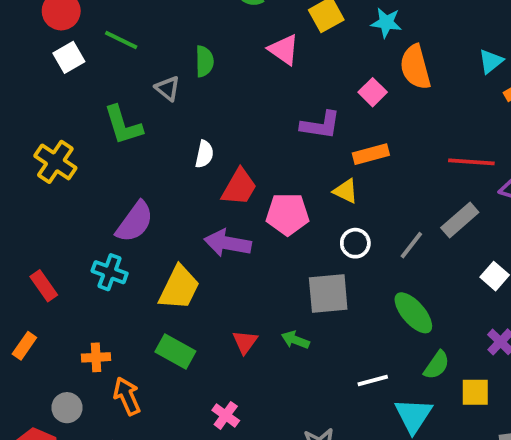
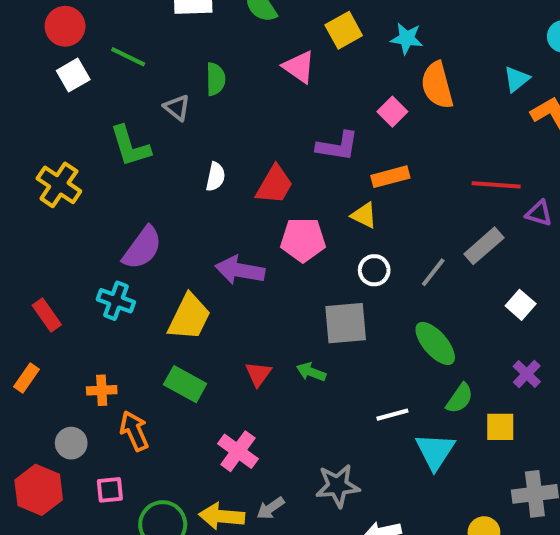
red trapezoid: (239, 187) -> (275, 185), moved
pink cross: (226, 415) -> (238, 451), size x1.4

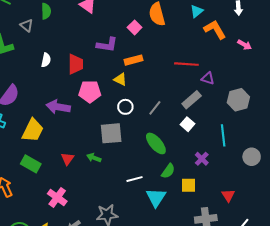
red trapezoid: (275, 185) -> (76, 64), turned -30
gray rectangle: (484, 246) -> (192, 100), moved
white square: (521, 305) -> (187, 124), moved

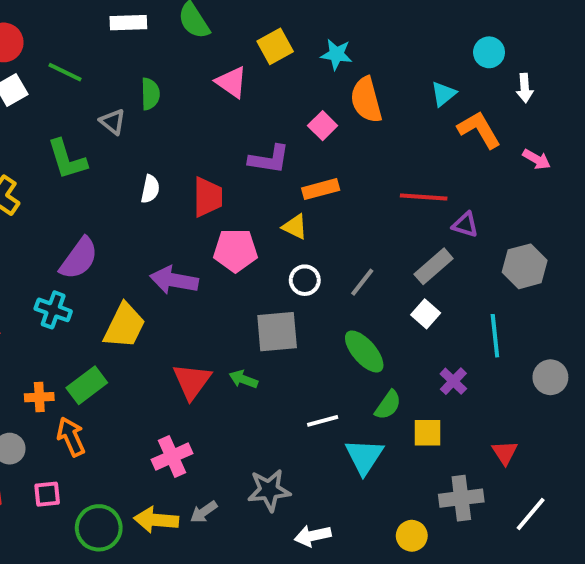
red triangle: (67, 159) -> (192, 381), size x1.5
green rectangle: (31, 164) -> (87, 385), moved, turned -66
pink cross: (57, 197) -> (172, 457), turned 30

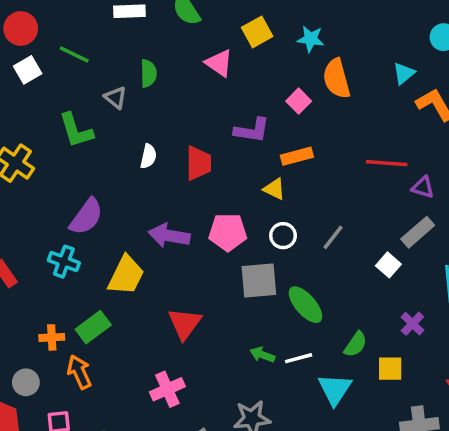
pink pentagon: (235, 250) -> (228, 232), moved
gray rectangle: (434, 266) -> (418, 232), moved
green ellipse: (364, 352) -> (305, 305), moved
green arrow: (243, 379) -> (262, 355), moved

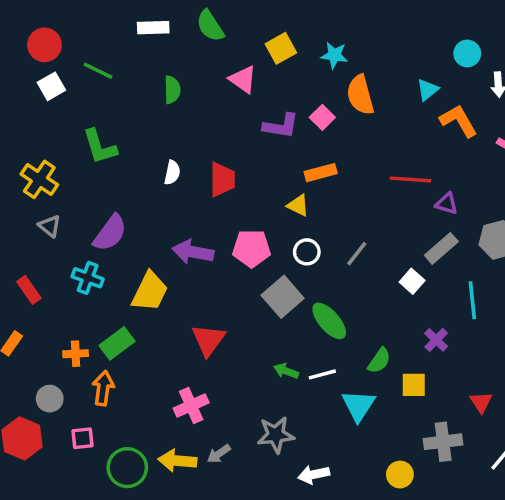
gray triangle: (116, 98) -> (50, 226), moved
purple L-shape: (252, 130) -> (281, 126), moved
gray square: (259, 280) -> (283, 297), turned -36
orange arrow: (79, 372) -> (103, 388), turned 32

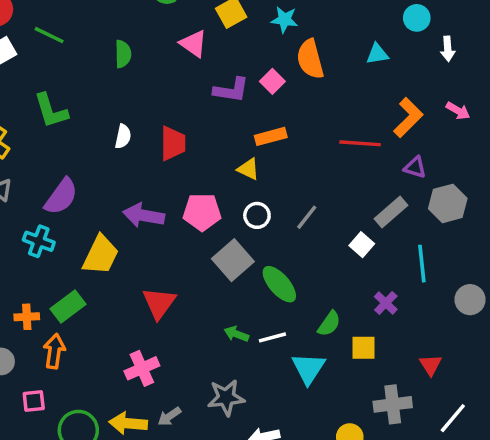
cyan triangle: (428, 90) -> (377, 54), turned 30
orange L-shape: (459, 121) -> (408, 118), moved, turned 75
purple triangle: (447, 204) -> (415, 167), moved

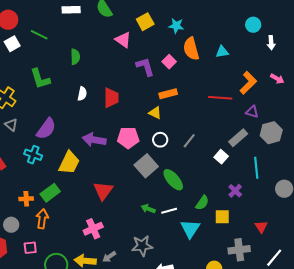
green semicircle: (123, 54) -> (75, 57), moved
cyan triangle: (377, 54) -> (222, 52), moved
purple L-shape: (231, 90) -> (145, 67), turned -115

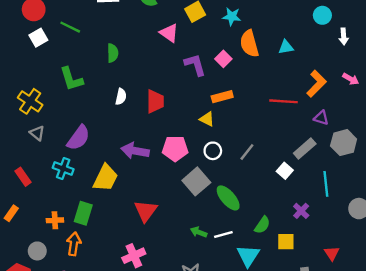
green rectangle: (50, 193) -> (83, 213), turned -36

